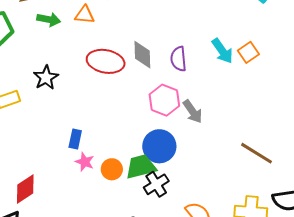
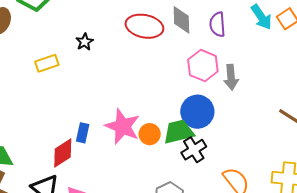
black star: (46, 78) -> (85, 42), size x0.7
gray arrow: (193, 112) -> (231, 77), turned 30
blue rectangle: (75, 139) -> (83, 133), moved
pink star: (85, 162) -> (123, 126), size x1.8

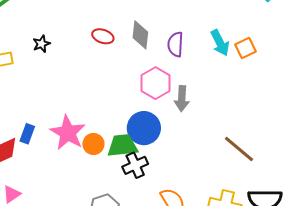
red ellipse: (144, 26) -> (103, 36), size x0.6

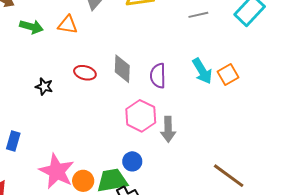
black star: (41, 44) -> (44, 87), moved, turned -30
blue circle: (144, 128) -> (132, 161), size x0.6
blue rectangle: (27, 134) -> (13, 141), moved

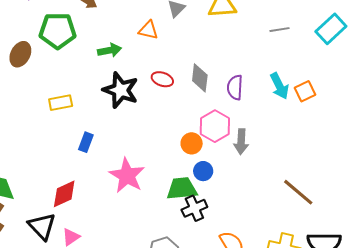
green arrow: (31, 27) -> (110, 50), moved, turned -30
black star: (44, 87) -> (121, 90), size x2.0
orange circle: (83, 181) -> (192, 143), moved

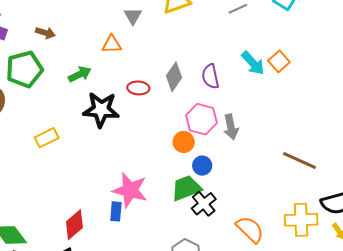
gray diamond: (200, 78) -> (174, 77), turned 44
blue rectangle: (86, 142) -> (116, 211), moved

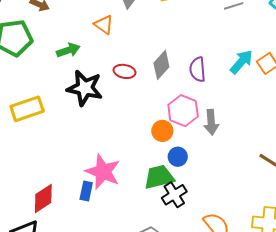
orange triangle: (112, 44) -> (104, 25), turned 30
cyan arrow: (253, 63) -> (241, 62), turned -104
yellow rectangle: (47, 138) -> (27, 109), size x1.4

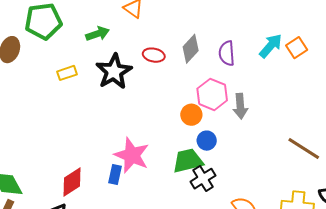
black star: (85, 88) -> (114, 72), turned 30
yellow rectangle: (27, 109) -> (67, 73), moved, size x0.6

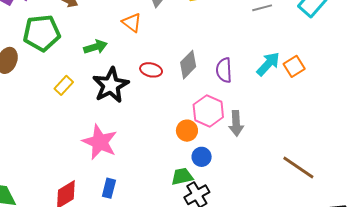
yellow rectangle: (67, 73) -> (64, 85), turned -30
pink star: (132, 155) -> (100, 142), moved
green trapezoid: (188, 161) -> (182, 176), size x0.7

